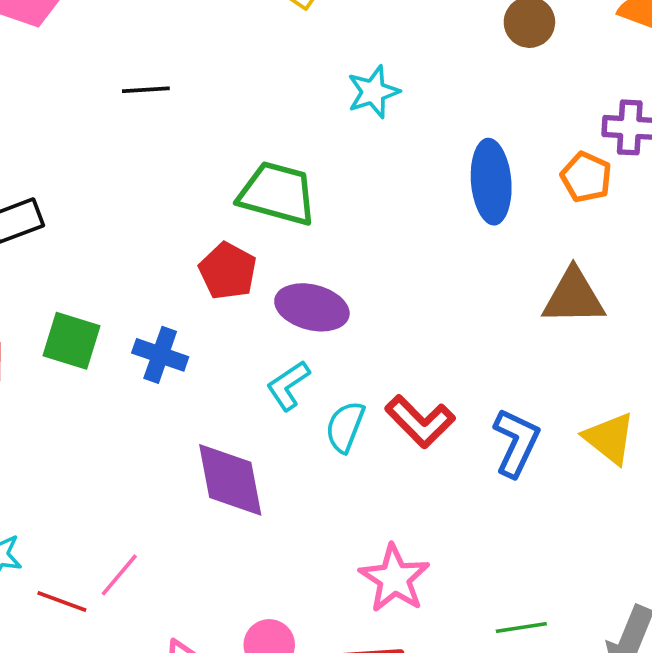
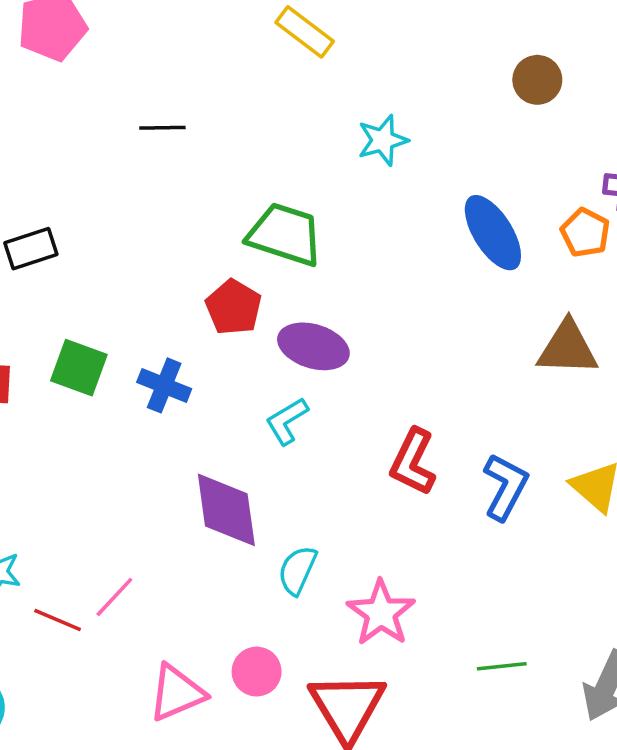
blue ellipse: (491, 182) -> (493, 233), turned -30
red L-shape: (420, 421) -> (413, 462), turned 68
cyan semicircle: (345, 427) -> (297, 570), moved

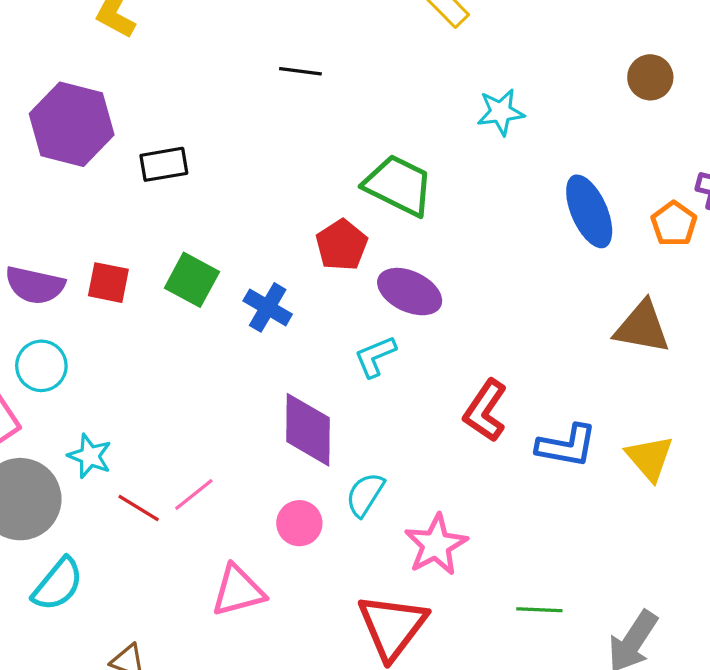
blue L-shape: (505, 487) -> (567, 446), turned 64
pink circle: (257, 672) -> (299, 523), moved

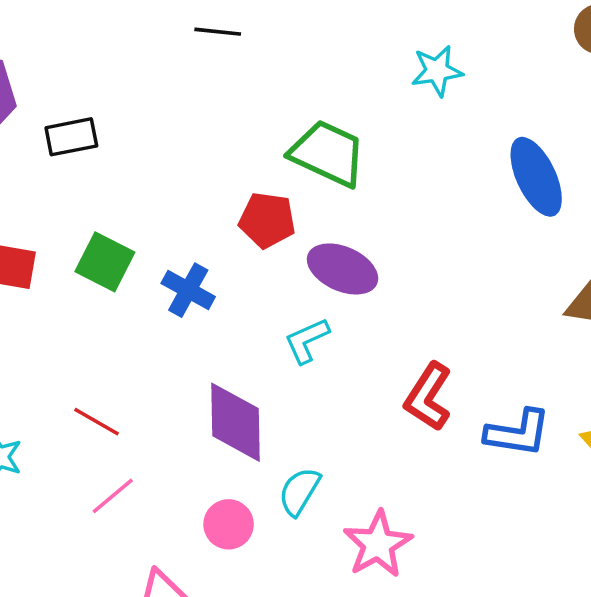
red pentagon: (342, 245) -> (267, 220), turned -30
red line: (139, 508) -> (96, 422), moved

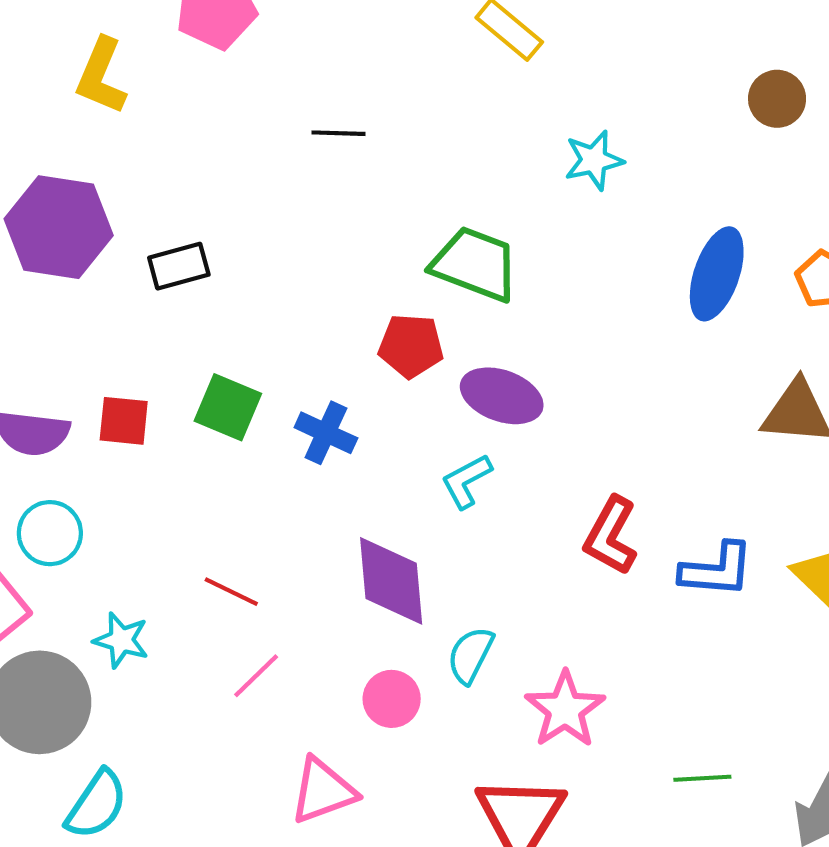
blue ellipse: (536, 177) -> (717, 274), turned 48

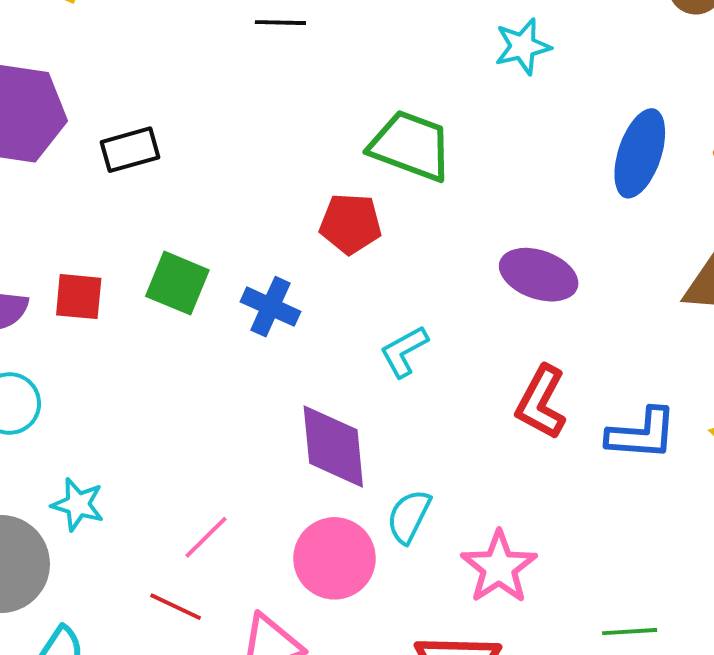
purple ellipse: (502, 396) -> (539, 275), moved
red line: (231, 592) -> (176, 607), moved
pink circle: (392, 699) -> (334, 558), size x1.5

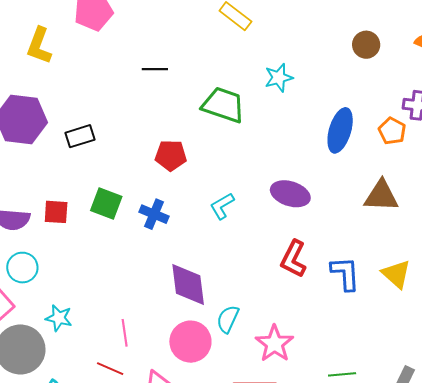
green trapezoid: (411, 146) -> (223, 105), moved
red pentagon: (350, 224) -> (171, 155), moved
cyan L-shape: (404, 351) -> (222, 206), moved
blue L-shape: (642, 434) -> (345, 273), turned -96
pink line: (206, 537) -> (125, 333), turned -52

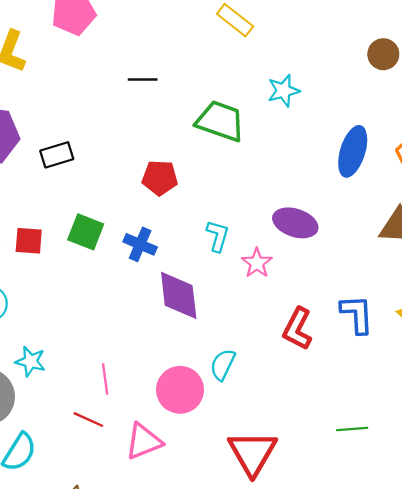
cyan L-shape: (222, 206) -> (218, 236), turned 136
red L-shape: (294, 259) -> (297, 329), moved
purple diamond: (188, 285) -> (179, 295), moved
pink star: (274, 344) -> (257, 263), moved, size x0.7

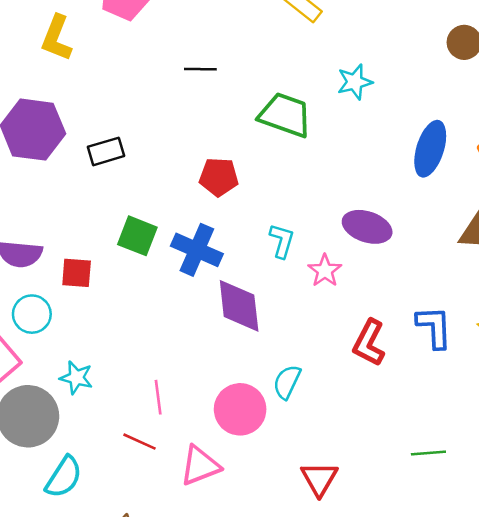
red square: (29, 241) -> (77, 273), moved
blue cross: (140, 244) -> (197, 250), size x1.4
red triangle: (253, 453) -> (319, 479), size x0.7

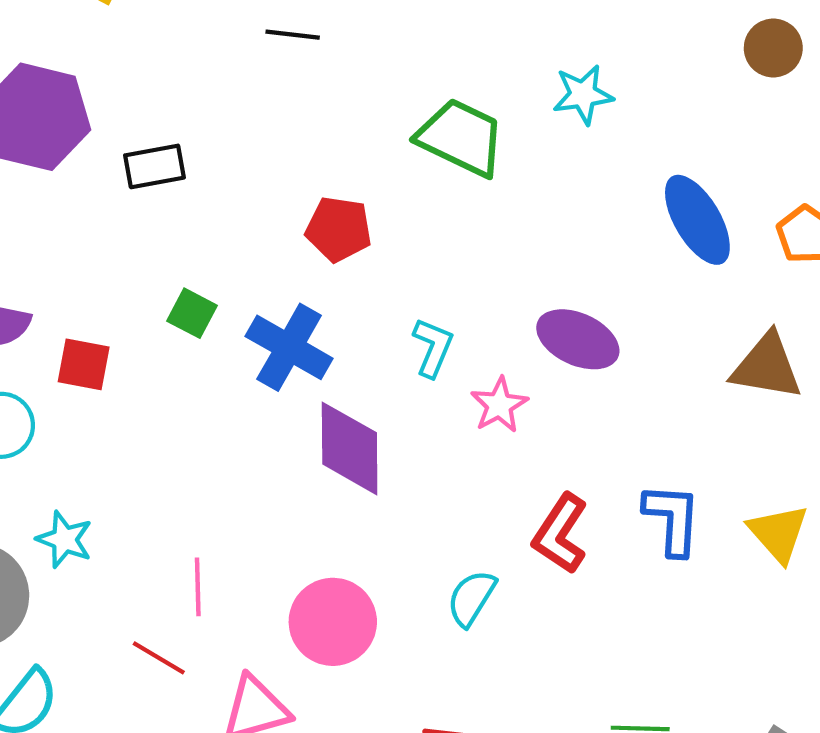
black line: (200, 69) -> (293, 35), moved
blue ellipse: (430, 149) -> (697, 220), turned -54
green square: (137, 236) -> (192, 313), size x0.7
cyan semicircle: (287, 382) -> (471, 598), moved

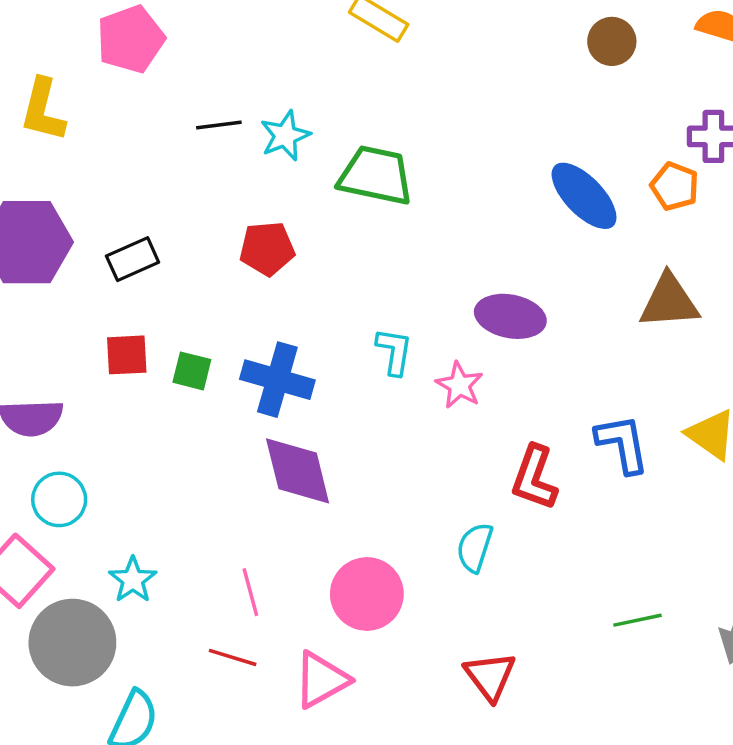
cyan star: (583, 95) -> (285, 136), moved
red pentagon: (339, 229) -> (267, 249), moved
red square: (84, 364) -> (127, 355), moved
purple diamond: (350, 448) -> (298, 471), moved
cyan star: (64, 540) -> (133, 580), turned 30

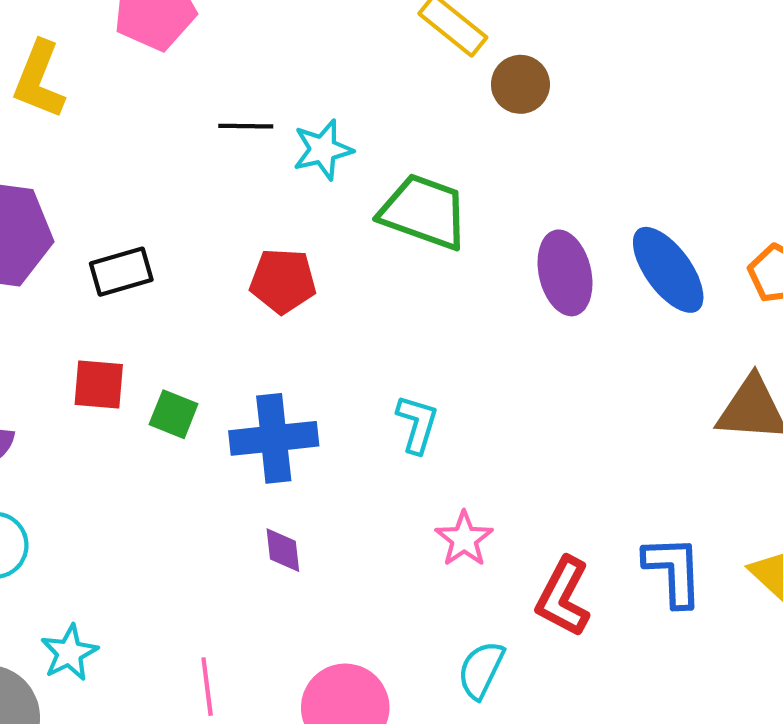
brown circle: (612, 41) -> (520, 84), moved
purple ellipse: (510, 316) -> (565, 273), moved, turned 58
blue cross: (277, 380) -> (274, 438), turned -30
pink star: (459, 385) -> (464, 539), moved
purple diamond: (298, 471) -> (283, 550), size x0.5

